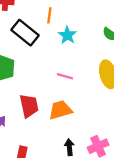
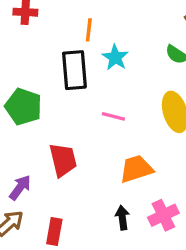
black rectangle: (25, 33) -> (74, 70), moved, turned 48
orange trapezoid: (60, 110) -> (136, 169), moved

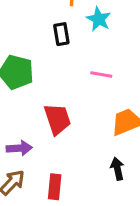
black rectangle: (74, 70) -> (61, 34), size x0.6
purple arrow: (20, 188) -> (19, 148), turned 55

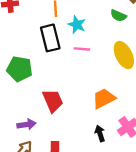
black rectangle: (61, 34) -> (50, 38), size x1.6
pink line: (101, 75) -> (82, 49), moved

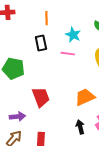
cyan star: (77, 25) -> (73, 35), moved
black rectangle: (50, 38) -> (41, 43), size x0.7

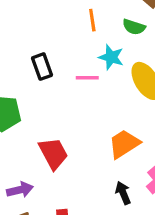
orange line: (46, 18) -> (92, 20), moved
cyan star: (73, 35) -> (111, 57), moved

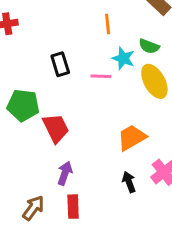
green semicircle: (134, 27) -> (149, 46), moved
red trapezoid: (53, 153) -> (56, 128), moved
purple arrow: (20, 190) -> (65, 173), moved, turned -60

